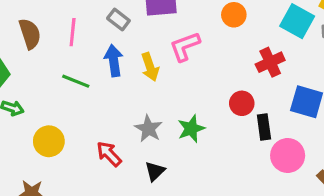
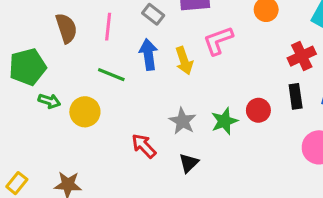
red circle: (242, 103) -> (258, 110), moved
black rectangle: (264, 127) -> (296, 96), moved
yellow circle: (49, 141) -> (85, 112), moved

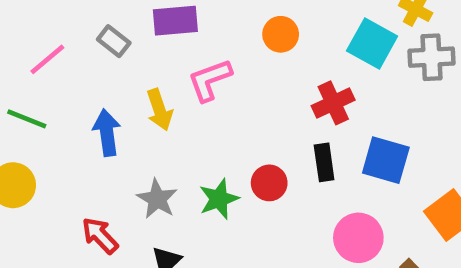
pink line: (108, 27) -> (47, 59), turned 44
blue arrow: (148, 55) -> (107, 133), moved
green line: (111, 75) -> (27, 119), moved

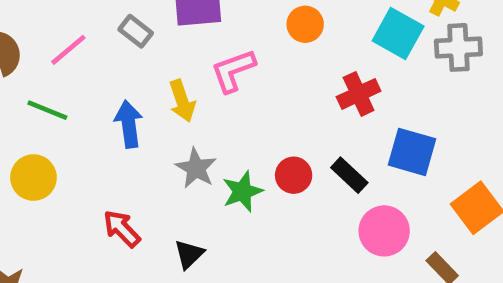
black rectangle: (324, 162) -> (349, 175), moved, turned -39
gray star: (157, 199) -> (196, 168), moved

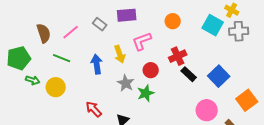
red cross: (359, 94) -> (178, 56), moved
blue square: (412, 152) -> (219, 76), turned 30
red circle: (294, 175) -> (151, 70), moved
black rectangle: (349, 175) -> (189, 74), moved

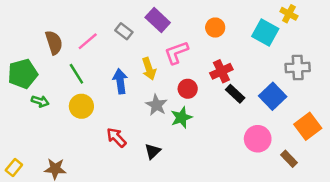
purple rectangle: (127, 15) -> (158, 20), turned 48
gray cross: (239, 31) -> (298, 68), moved
green line: (62, 58) -> (76, 74), turned 36
yellow circle: (56, 87) -> (81, 106), moved

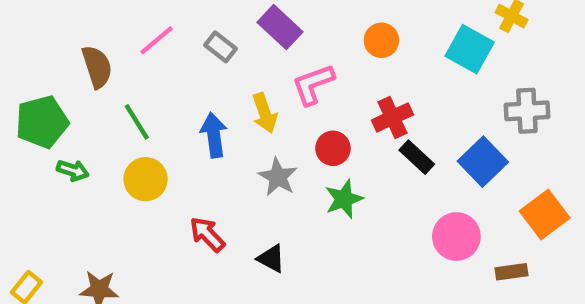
pink line: (88, 41) -> (157, 40), moved
green star: (181, 118) -> (344, 199), moved
black triangle: (153, 151) -> (271, 259), turned -48
brown rectangle: (289, 159) -> (512, 272), turned -54

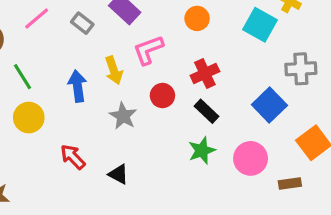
black rectangle: (417, 157) -> (206, 111), moved
green star: (344, 199) -> (202, 151), moved

